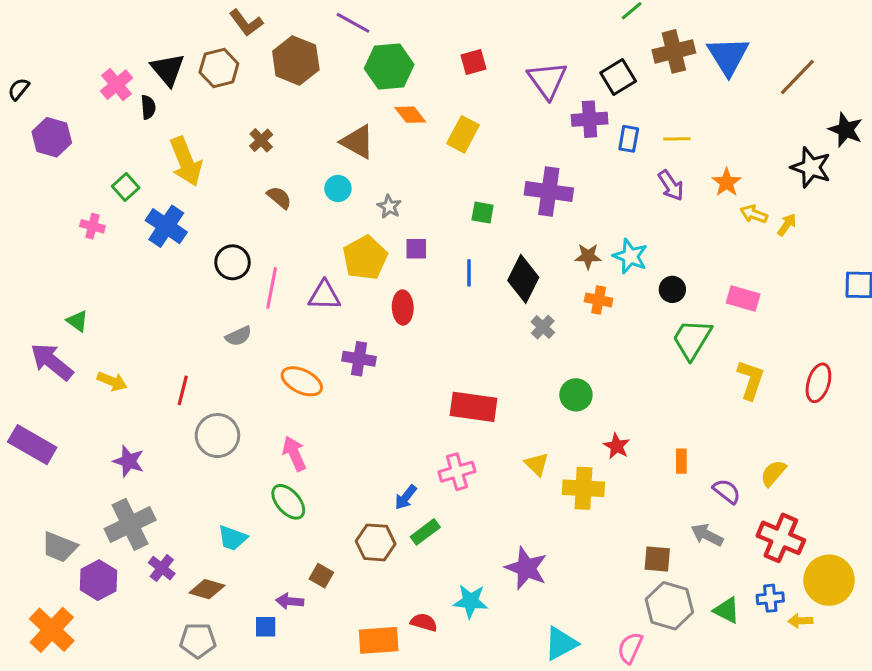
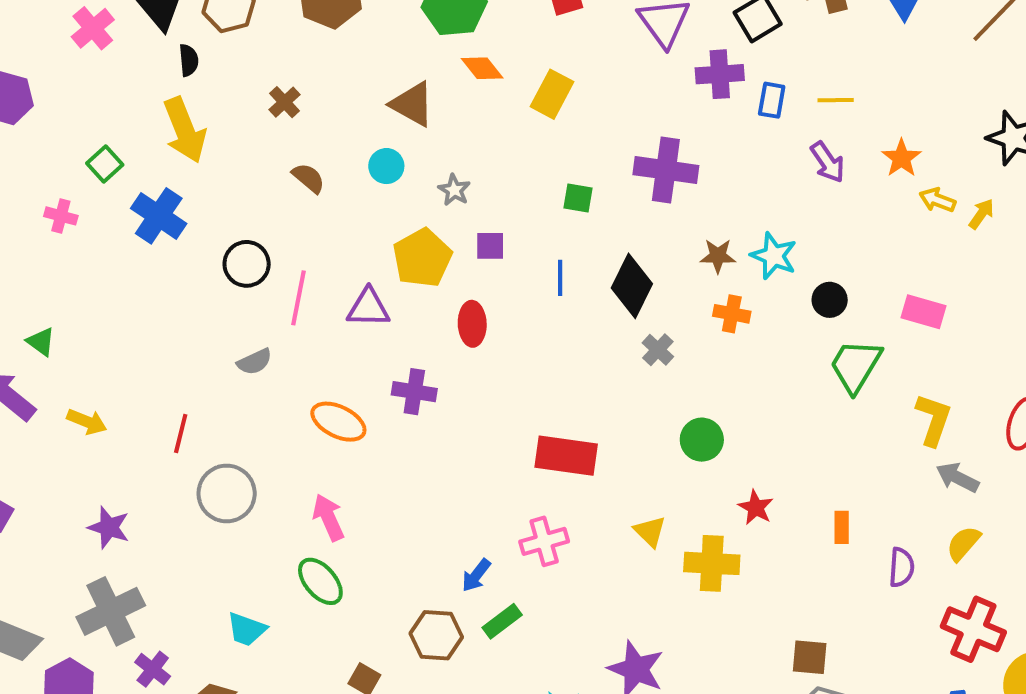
black semicircle: (148, 107) -> (189, 60), moved
purple semicircle: (727, 491) -> (901, 567), turned 56
gray arrow: (707, 535) -> (957, 478), moved

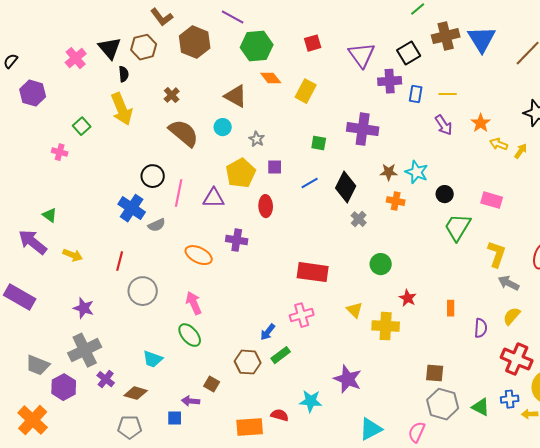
brown semicircle: (308, 178) -> (184, 133), size x1.8
blue cross: (159, 216) -> (132, 208), moved
blue line: (560, 278) -> (310, 183), turned 60

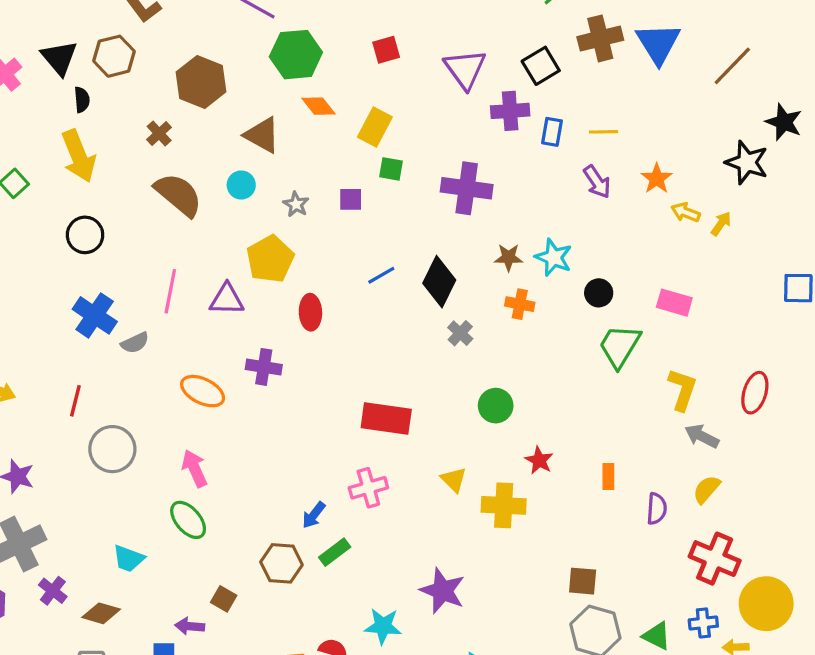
brown hexagon: (195, 42) -> (201, 82), moved
green square: (319, 143) -> (391, 169), moved
purple square: (275, 167) -> (351, 199), moved
black circle: (153, 176) -> (85, 235), moved

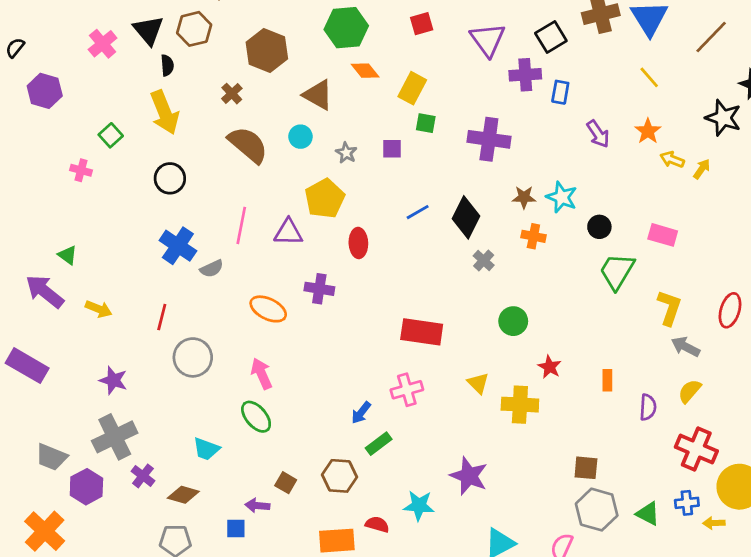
yellow line: (604, 132) -> (649, 77), moved, turned 50
brown hexagon: (281, 563) -> (340, 476), moved

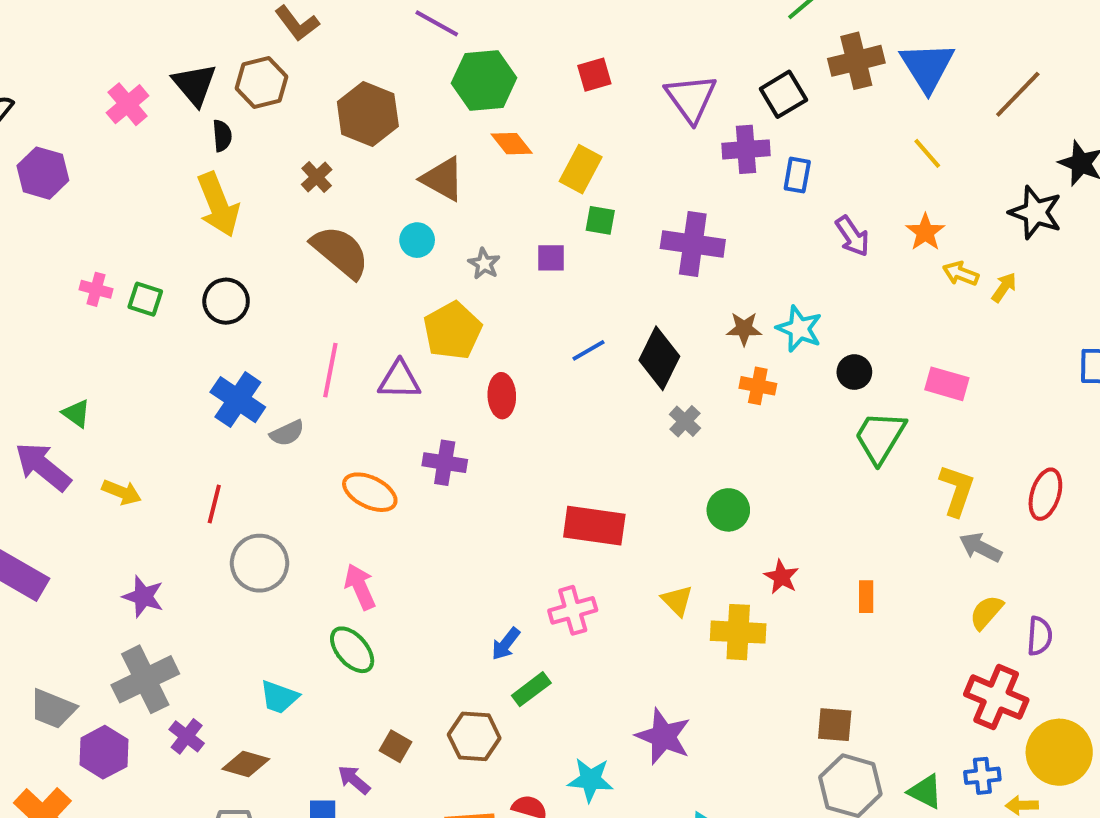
green square: (111, 135) -> (145, 299), moved, turned -30
purple semicircle: (648, 407) -> (1040, 636), moved
purple arrow: (257, 506) -> (354, 780), turned 35

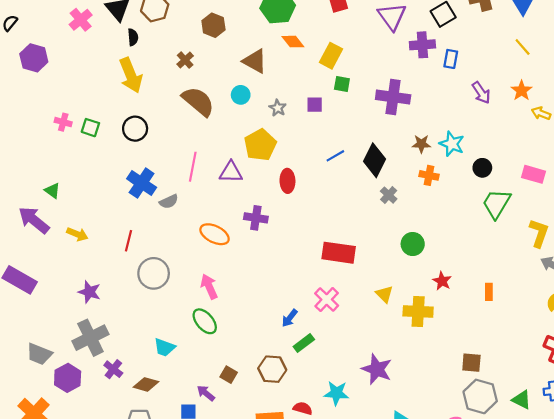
brown hexagon: (368, 114) -> (213, 25), size x0.7
pink cross: (573, 610) -> (327, 300), turned -30

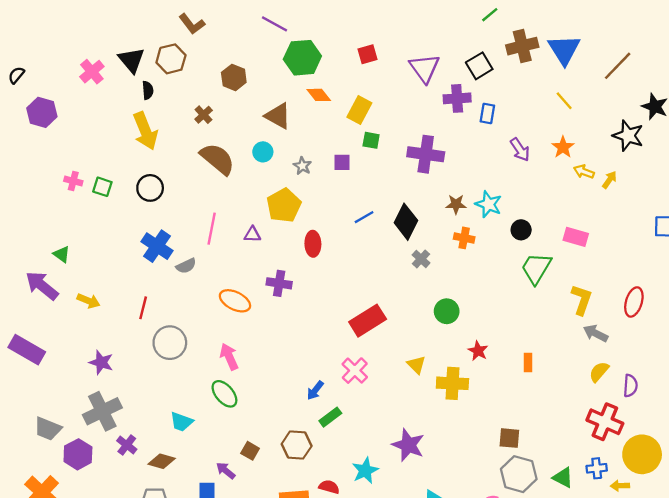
purple triangle: (231, 172) -> (252, 234), size x0.7
red rectangle: (339, 253) -> (368, 321), turned -40
cyan star: (336, 393) -> (365, 471), turned -30

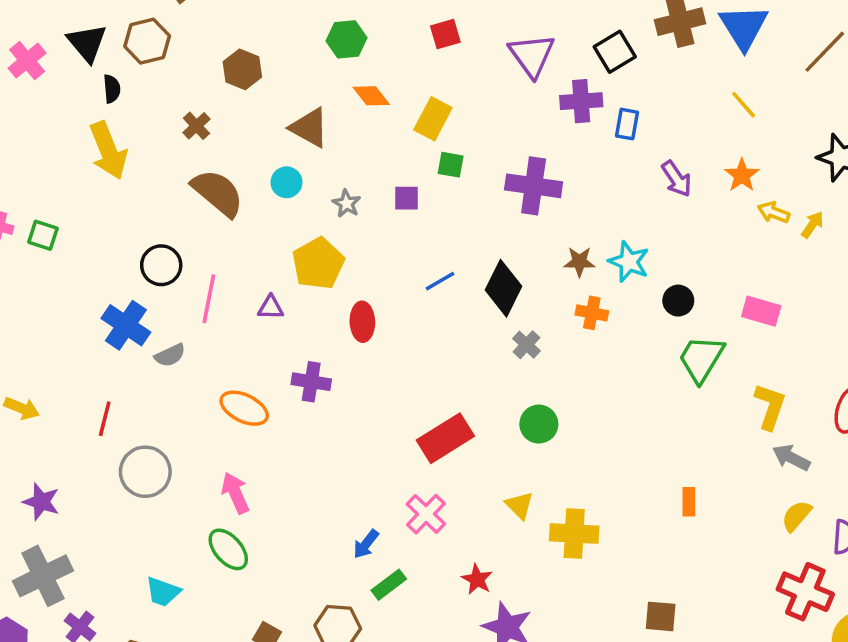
green hexagon: (302, 58) -> (346, 39), size x0.7
black circle: (150, 188) -> (161, 265), moved
green circle: (447, 311) -> (539, 424), moved
red star: (478, 351) -> (477, 579), moved

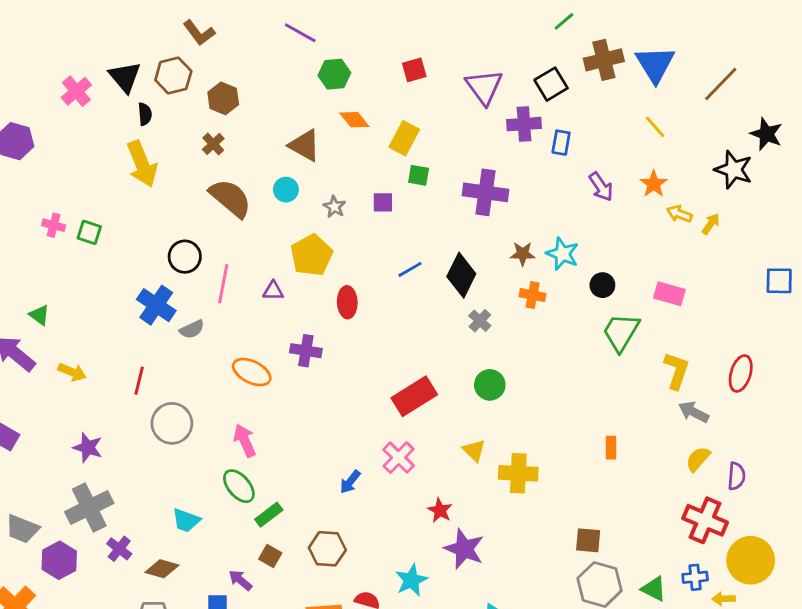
brown hexagon: (242, 69) -> (223, 98), moved
green rectangle: (389, 585) -> (269, 515), moved

